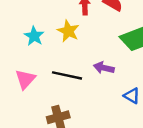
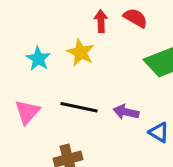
purple arrow: (104, 68) -> (126, 112), moved

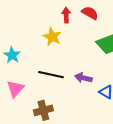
cyan star: (38, 59) -> (12, 55), moved
pink triangle: (27, 112) -> (15, 89), moved

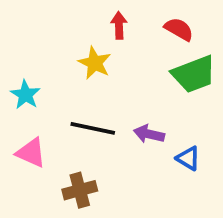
red semicircle: (90, 13) -> (179, 29), moved
pink triangle: (15, 89) -> (31, 153), turned -48

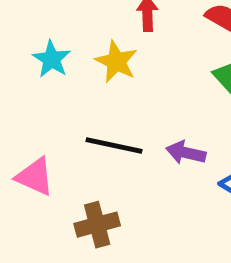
cyan star: (25, 95) -> (52, 59), moved

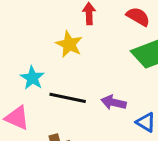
cyan star: (52, 59) -> (32, 78), moved

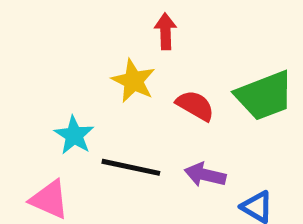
red semicircle: (138, 17) -> (195, 106), moved

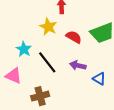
black line: (131, 167) -> (47, 62), turned 40

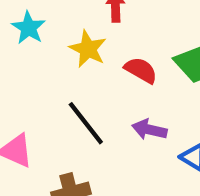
cyan star: (24, 49) -> (29, 28), moved

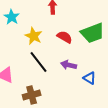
yellow star: (88, 49) -> (34, 36), moved

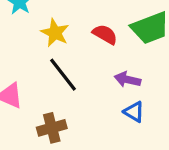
purple arrow: (69, 65) -> (128, 80), moved
blue triangle: (90, 78) -> (134, 112), moved

